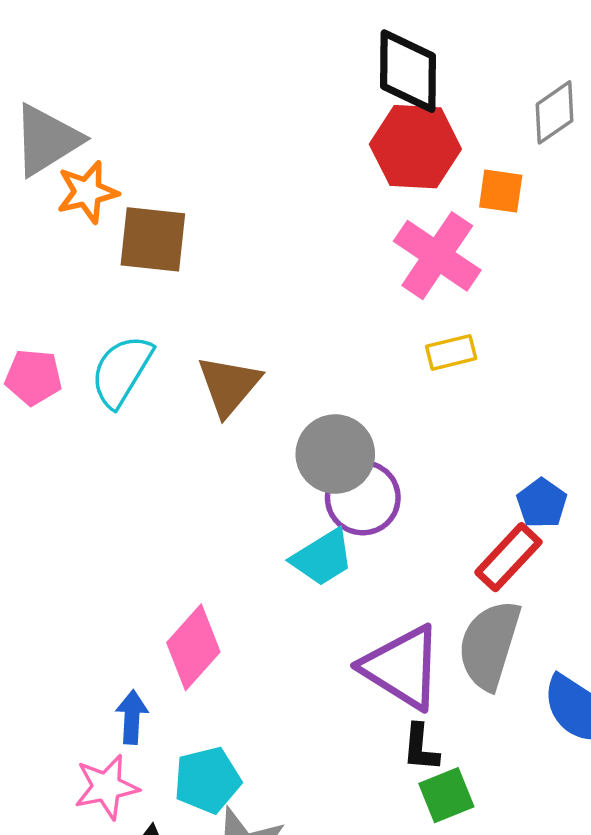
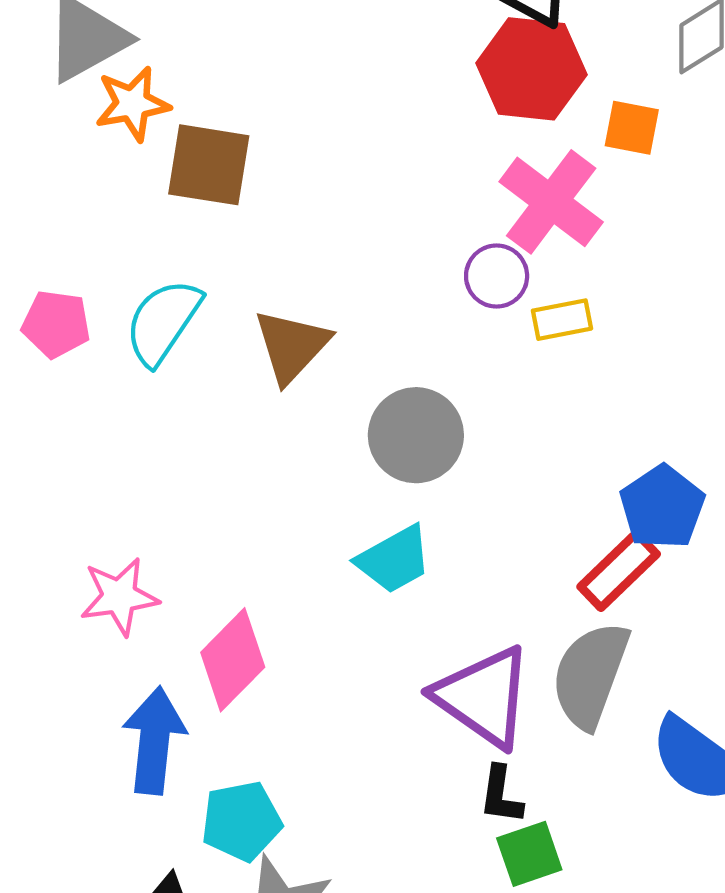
purple circle: (363, 498) -> (497, 276), moved, size x0.7
blue pentagon: (542, 503) -> (662, 507), size x1.4
blue arrow: (132, 717) -> (154, 740), size x1.6
pink star: (107, 787) -> (119, 597), moved

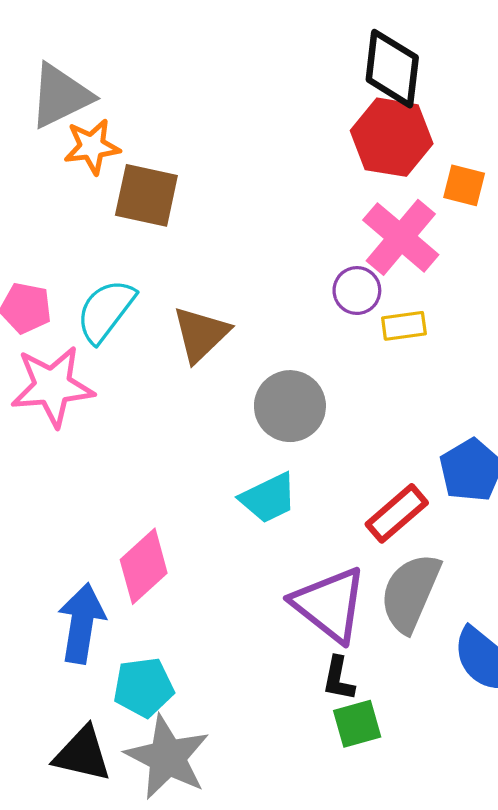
red rectangle: (619, 570) -> (397, 513), moved
pink star: (119, 597) -> (52, 386), moved, size x1.4

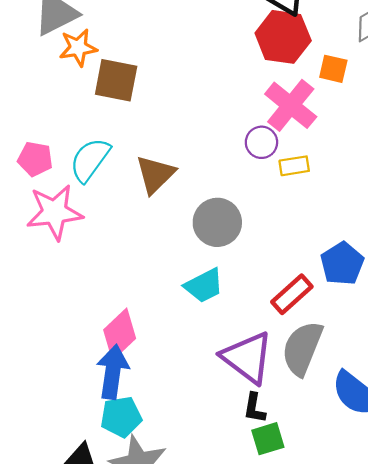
blue arrow: (82, 623) -> (113, 372), moved

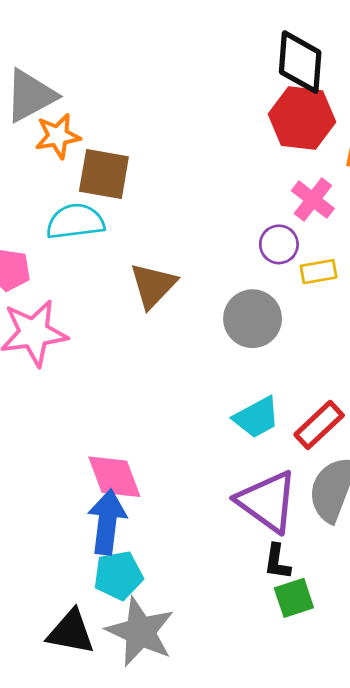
pink cross: (291, 105) -> (313, 200), size x0.7
cyan semicircle: (90, 160) -> (75, 222), moved, turned 48
gray circle: (217, 222) -> (253, 319), moved
cyan trapezoid: (204, 286) -> (257, 417), moved
pink diamond: (120, 334) -> (114, 477), turned -66

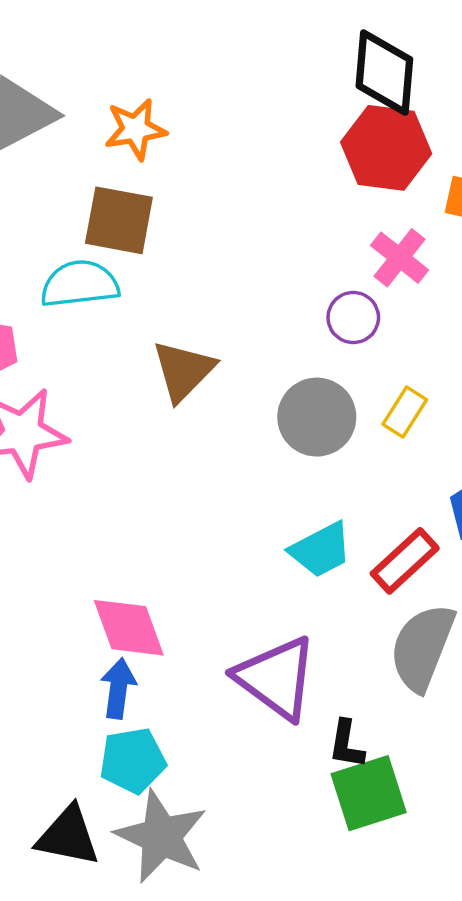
orange star: (58, 136) -> (135, 129), moved
yellow rectangle: (319, 272) -> (405, 412), moved, turned -48
purple triangle: (267, 502) -> (276, 678), moved
blue arrow: (107, 522) -> (118, 688), size x0.7
green square: (294, 598) -> (369, 793), size x1.4

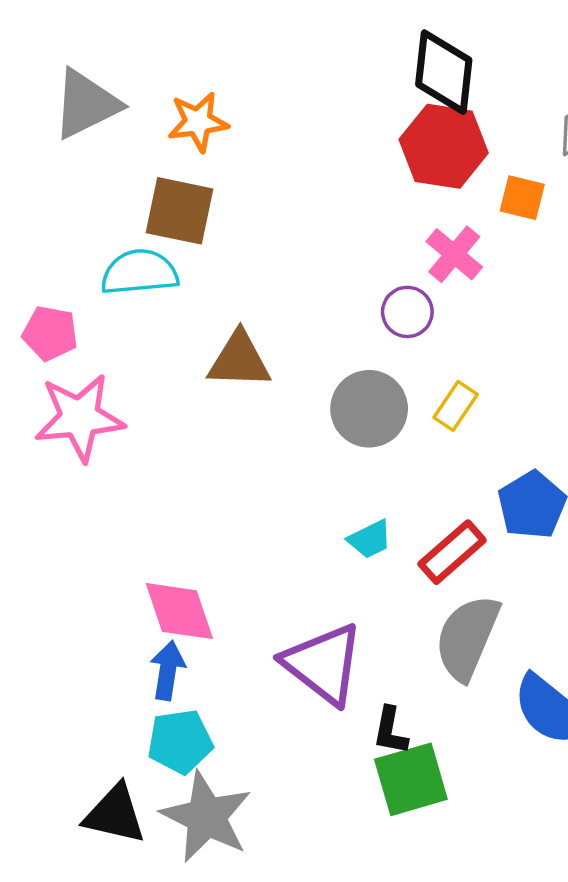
brown triangle: (183, 371) -> (239, 360), turned 46
cyan trapezoid: (321, 550) -> (370, 539), size x0.7

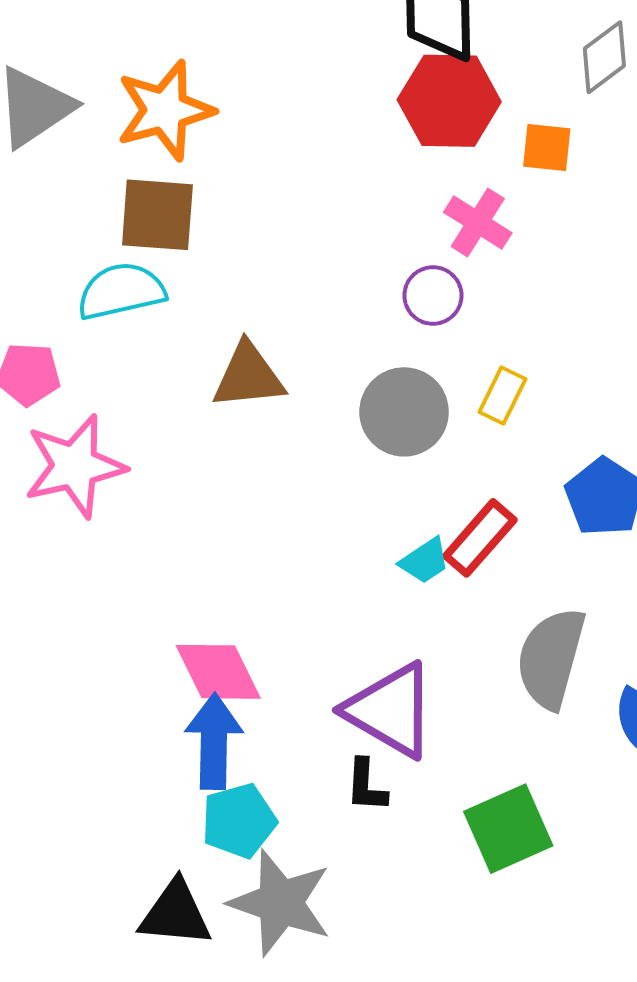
orange star: (198, 122) -> (165, 110), size x1.4
red rectangle: (452, 552) -> (480, 538), moved
blue arrow: (168, 670) -> (214, 741), size x1.4
black L-shape: (390, 731) -> (366, 786), moved

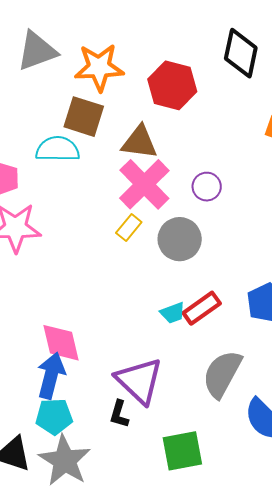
red hexagon: (449, 101) -> (172, 85), moved
pink cross: (478, 223) -> (144, 184), moved, size x1.6
brown triangle: (248, 376) -> (140, 142), moved
yellow rectangle: (502, 396) -> (129, 227), moved

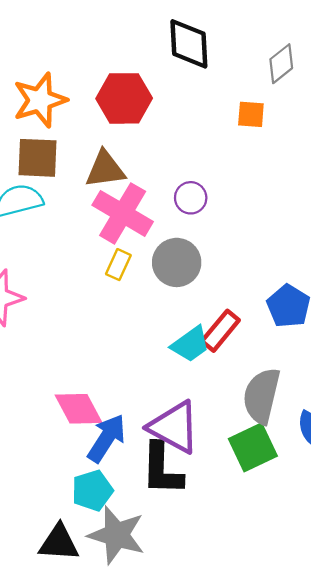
cyan trapezoid: (173, 313) -> (190, 344), size x1.4
blue arrow: (51, 376) -> (107, 438), moved, turned 33
black L-shape: (119, 414) -> (162, 469), size x1.8
green square: (182, 451) -> (253, 447), moved

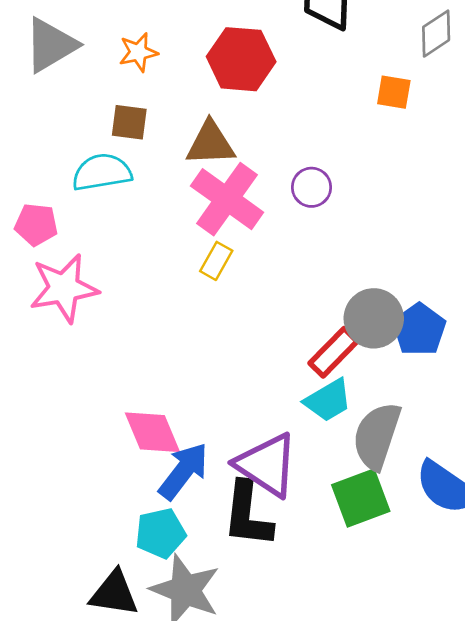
orange star: (40, 100) -> (138, 52), size x0.6
brown square: (37, 158) -> (129, 122), size x0.7
gray circle: (177, 262) -> (374, 318), moved
cyan trapezoid: (190, 344) -> (328, 400), moved

